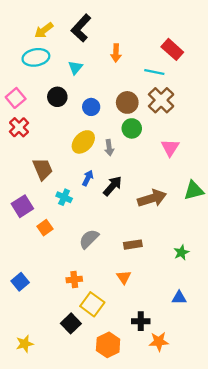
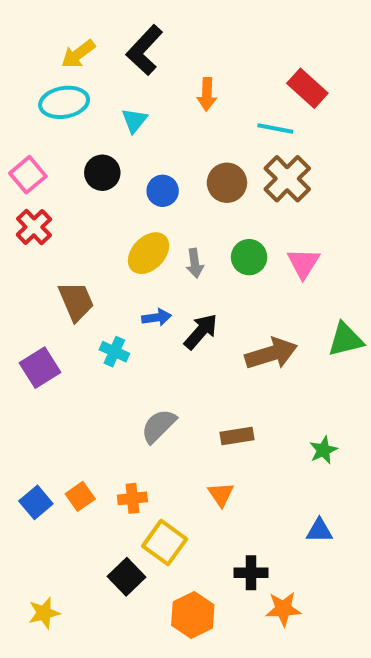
green circle: (132, 128) -> (249, 257), moved
blue arrow: (88, 178) -> (157, 317), turned 56
orange square: (45, 228) -> (80, 496), moved

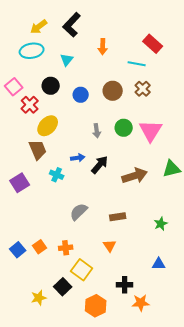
brown cross: (287, 179) -> (143, 89), size x0.7
red cross: (34, 227) -> (30, 105), moved
yellow ellipse: (149, 253) -> (48, 126), moved
pink triangle: (303, 263) -> (151, 131), size x1.4
yellow star: (44, 613) -> (39, 298), moved

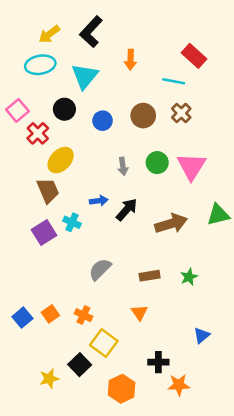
cyan triangle: (67, 60) -> (85, 76), size x1.6
purple square: (20, 183) -> (44, 232), moved
green star: (161, 224) -> (189, 277), moved
orange cross: (66, 248) -> (83, 315), turned 32
blue triangle: (159, 264) -> (202, 335), turned -40

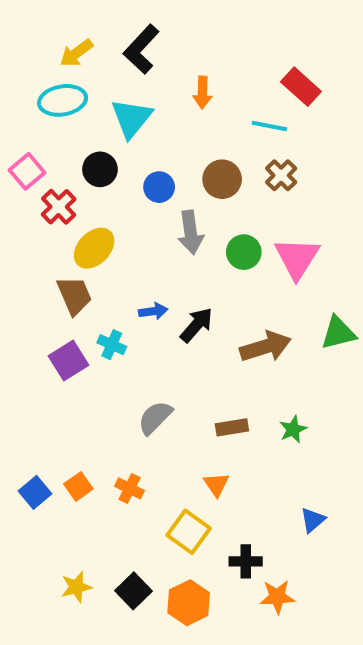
gray arrow: (123, 166) -> (191, 232), moved, size x1.5
yellow square: (104, 343) -> (189, 532), moved
black square: (80, 365) -> (133, 591), moved

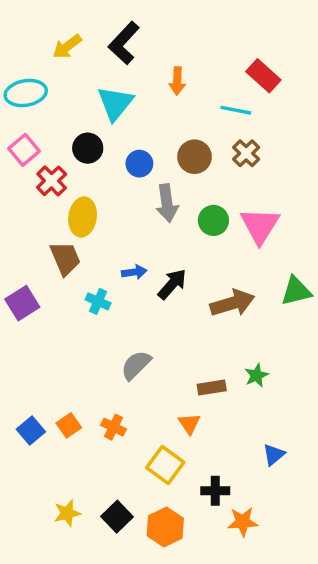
cyan ellipse: (63, 100) -> (26, 93), moved
yellow ellipse: (94, 248) -> (83, 217), turned -36
purple square: (68, 360) -> (22, 303), moved
brown rectangle: (232, 427) -> (212, 387), moved

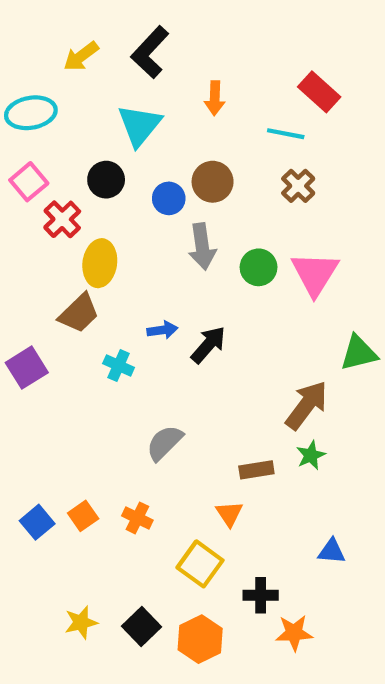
brown circle: (194, 157) -> (213, 182), moved
brown trapezoid: (65, 258) -> (79, 313), turned 69
brown arrow: (232, 303) -> (307, 405), moved, turned -36
blue triangle: (274, 455) -> (332, 551), turned 45

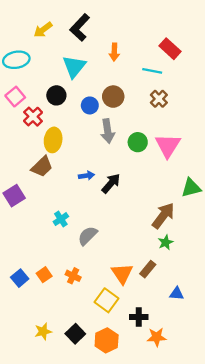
cyan cross: (119, 365) -> (61, 219), moved, turned 32
brown rectangle: (256, 470) -> (148, 269), moved, turned -42
orange triangle: (229, 514) -> (122, 274), size x1.5

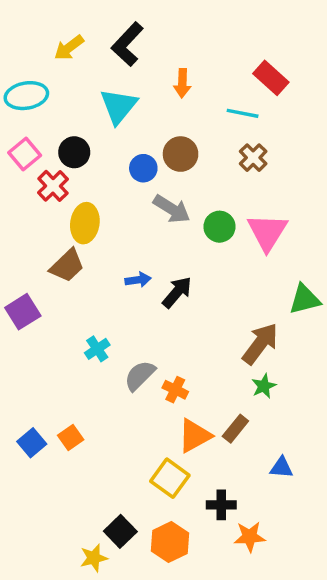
black circle: (56, 95) -> (74, 152), moved
gray arrow: (108, 131) -> (172, 209), turned -50
orange triangle: (122, 274) -> (195, 436), turned 35
orange cross: (73, 276) -> (175, 390), moved
yellow star: (43, 332) -> (94, 558), moved

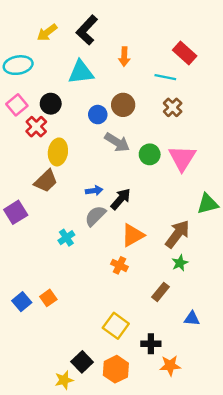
cyan triangle: (119, 106) -> (81, 72), turned 44
gray semicircle: (140, 375) -> (95, 216), moved
orange triangle: (195, 436) -> (133, 235), moved

